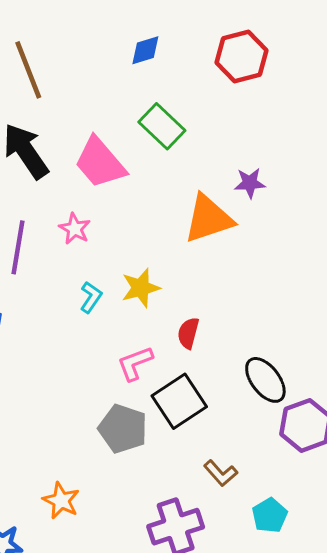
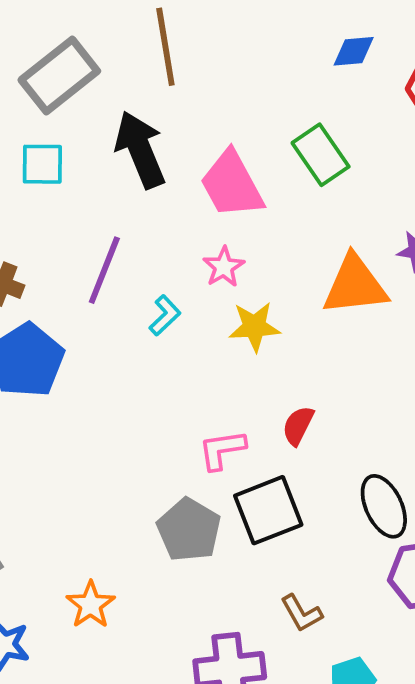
blue diamond: (145, 50) -> (354, 51), moved
pink star: (75, 229) -> (224, 267), moved
yellow star: (141, 288) -> (254, 327), moved
cyan L-shape: (91, 297) -> (165, 315), moved

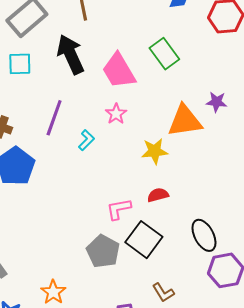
yellow star: (254, 327) -> (155, 151), moved
red semicircle: (298, 426) -> (158, 195), turned 50
black square: (268, 510) -> (144, 240), turned -30

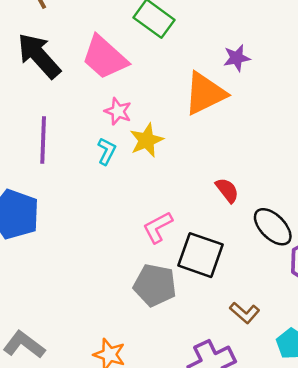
cyan L-shape: (86, 140) -> (107, 151), moved
yellow star: (155, 151) -> (146, 140), moved
red semicircle: (158, 195) -> (227, 190), moved, turned 85

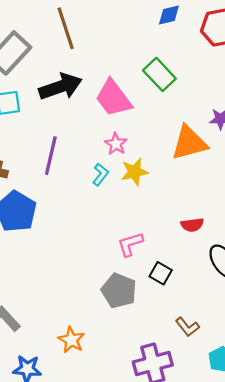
black arrow: (39, 56) -> (60, 87), turned 102
red semicircle: (227, 190) -> (192, 225), turned 110
black square: (201, 255) -> (161, 273), size x0.6

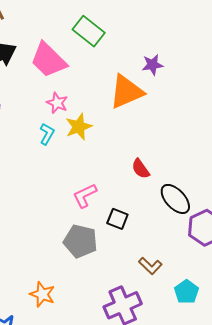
red semicircle: (192, 225) -> (141, 169), turned 70

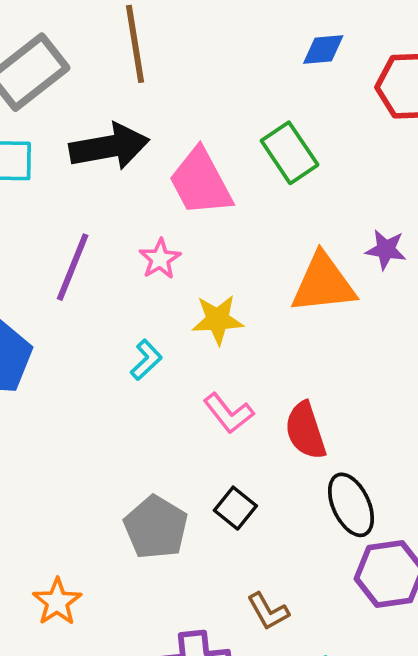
pink star: (57, 103) -> (160, 259), moved
cyan L-shape: (47, 134) -> (146, 360), moved
red semicircle: (141, 169) -> (305, 431), size x1.4
pink L-shape: (85, 196) -> (229, 413), moved, turned -120

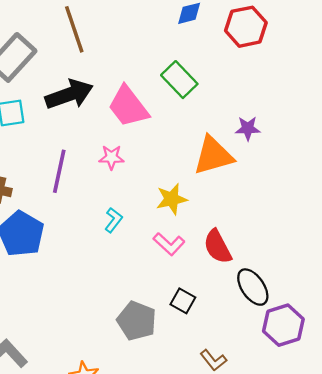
pink star: (160, 259) -> (111, 157), turned -30
yellow star: (218, 320) -> (172, 199), moved

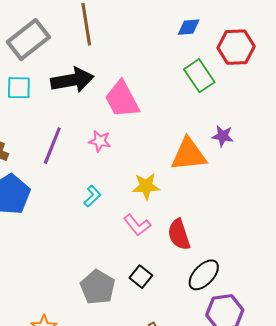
green rectangle: (179, 80) -> (199, 76), moved
black ellipse: (253, 287) -> (204, 275), turned 68

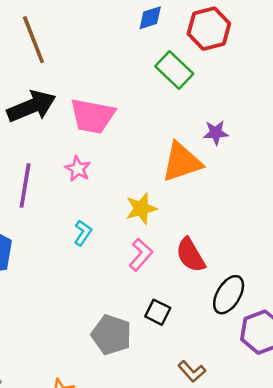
pink trapezoid: (122, 99) -> (92, 116), turned -39
pink star: (100, 141) -> (78, 169), turned 30
pink L-shape: (137, 225) -> (141, 255), turned -88

